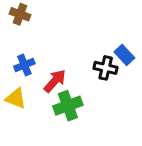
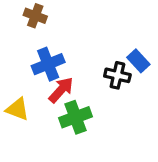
brown cross: (20, 14) -> (35, 16), moved
blue cross: (24, 65) -> (48, 64), moved, size x1.4

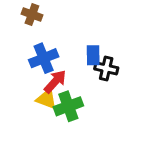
blue rectangle: (138, 61) -> (93, 55), moved, turned 42
yellow triangle: (18, 109) -> (47, 99), moved

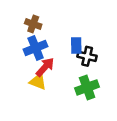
brown cross: (32, 15) -> (33, 24), moved
green cross: (68, 106) -> (87, 87), moved

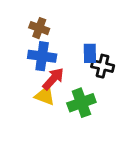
blue cross: (36, 48) -> (42, 56), turned 30
green cross: (87, 87) -> (81, 103), moved

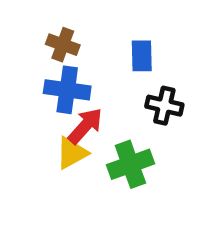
blue rectangle: (90, 53) -> (142, 56), moved
yellow triangle: (45, 96) -> (72, 153), turned -50

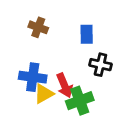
blue cross: (67, 90) -> (33, 77), moved
red arrow: (85, 126) -> (65, 85), moved, turned 115

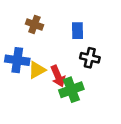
blue cross: (33, 77) -> (17, 60), moved
yellow triangle: (44, 94) -> (37, 70), moved

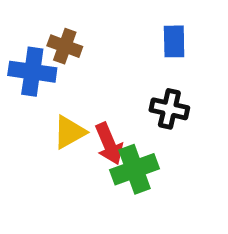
blue rectangle: (78, 31) -> (174, 41), moved
blue cross: (17, 60) -> (32, 72), moved

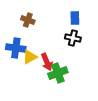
blue cross: (32, 72) -> (16, 48), moved
black cross: (169, 109) -> (73, 38), moved

